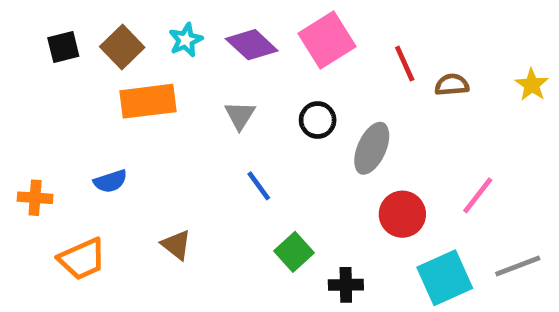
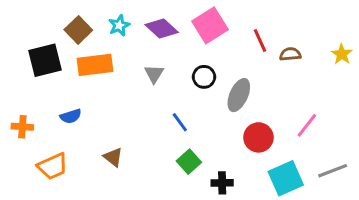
black square: (63, 47) -> (45, 60), moved, size x1.6
blue line: (259, 186) -> (180, 122), moved

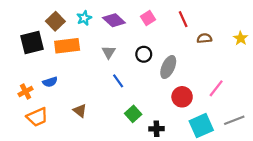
pink square: (210, 25) -> (148, 18), size x0.6
red line: (260, 41) -> (183, 19), moved
blue line: (180, 122) -> (118, 81), moved
orange cross: (22, 127) -> (26, 91), moved, turned -32

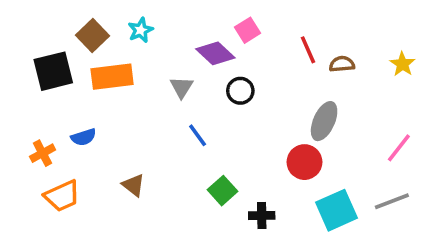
red line: (183, 19) -> (308, 50), moved
purple diamond: (114, 20) -> (215, 53), moved
gray ellipse: (168, 67) -> (324, 121), moved
pink line: (216, 88) -> (399, 148), moved

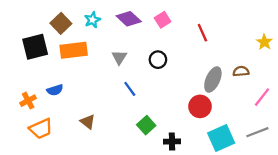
purple diamond: (215, 53) -> (129, 19), moved
brown semicircle: (342, 64) -> (241, 71), moved

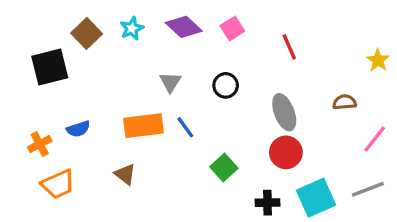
orange rectangle: (74, 50) -> (144, 126), moved
gray ellipse: (213, 80) -> (284, 112), moved, turned -45
green square: (146, 125) -> (224, 167), moved
black cross: (172, 142) -> (267, 203), moved

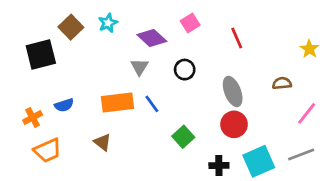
purple diamond: (184, 27) -> (152, 38), moved

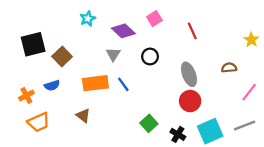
brown square: (71, 27) -> (62, 56), moved
green square: (183, 137) -> (149, 123), moved
black cross: (219, 165) -> (178, 134), turned 32

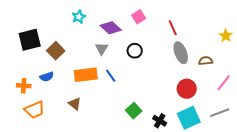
gray ellipse: (189, 74) -> (181, 53), moved
orange cross: (26, 95) -> (24, 86), turned 32
red circle: (190, 101) -> (187, 89), moved

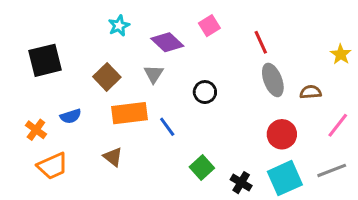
brown square: (56, 51) -> (107, 77), moved
black circle: (135, 51) -> (205, 92), moved
blue line: (111, 76) -> (167, 127), moved
orange cross: (24, 86) -> (36, 130), turned 32

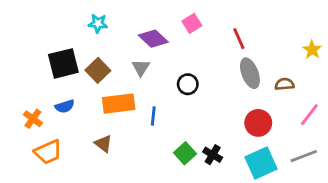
cyan star: (119, 26) -> (98, 23), moved, turned 30
black square: (45, 60) -> (63, 63), moved
blue line: (167, 127) -> (153, 116), turned 42
black cross: (241, 183) -> (213, 155), moved

